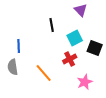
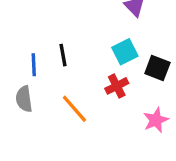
black line: (52, 25) -> (63, 55), moved
pink star: (85, 82) -> (156, 120), moved

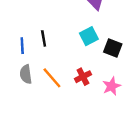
red cross: (117, 86) -> (83, 77), moved
gray semicircle: (24, 99) -> (26, 74), moved

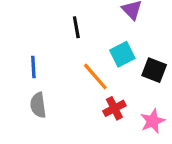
black line: (44, 38) -> (76, 27), moved
orange line: (52, 78) -> (95, 77), moved

